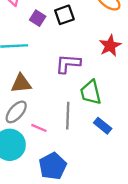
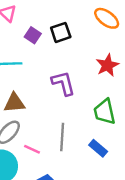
purple L-shape: (68, 64) -> (63, 83), turned 70
green trapezoid: (91, 92) -> (105, 112), moved

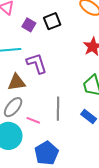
purple L-shape: (63, 83) -> (37, 63), moved

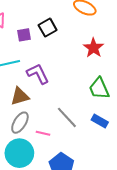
purple square: (29, 25) -> (24, 35), turned -32
gray line: (58, 109) -> (67, 117), turned -35

